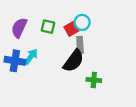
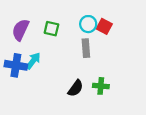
red square: (71, 29) -> (104, 26), moved, turned -32
black semicircle: (74, 61) -> (76, 88), moved, size x0.7

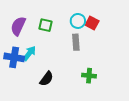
black semicircle: (76, 88) -> (47, 79), moved

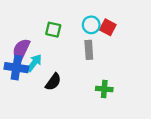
purple semicircle: (18, 26) -> (21, 50), moved
black semicircle: (47, 79) -> (53, 82), moved

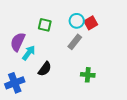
red square: (108, 27) -> (91, 23), turned 32
gray rectangle: (89, 50) -> (75, 42), turned 42
blue cross: (16, 68) -> (15, 83), moved, turned -30

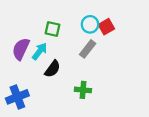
cyan arrow: (29, 53) -> (40, 51), moved
black semicircle: (45, 69) -> (53, 69), moved
green cross: (88, 75) -> (83, 90), moved

